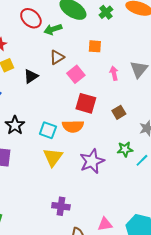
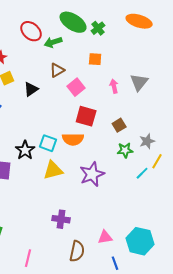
green cross: (106, 12) -> (98, 28), moved
black star: (15, 125) -> (25, 150), moved
green star: (125, 149) -> (125, 150), moved
yellow triangle: (53, 157) -> (53, 170), turned 40

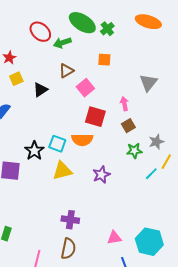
pink arrow: (114, 86) -> (124, 104), moved
purple star: (92, 174) -> (101, 175), size x0.7
brown semicircle: (77, 251) -> (68, 249), moved

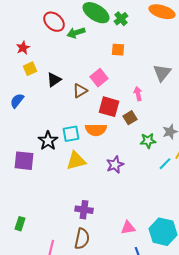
brown triangle: (66, 71) -> (80, 91), moved
brown square: (128, 126) -> (130, 118), moved
cyan square: (57, 144) -> (71, 134), turned -30

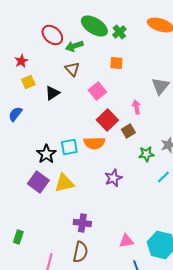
brown triangle: (80, 91) -> (72, 69), moved, turned -42
red square: (109, 107) -> (107, 120), turned 30
purple square: (24, 161) -> (38, 182), moved, turned 30
yellow triangle: (76, 161) -> (64, 183), moved

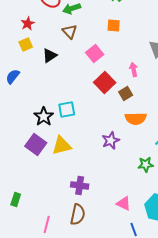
red star: (21, 61) -> (28, 24), moved
orange semicircle: (94, 143) -> (136, 118), moved
green star: (146, 154) -> (146, 164), moved
pink triangle: (126, 241) -> (124, 204), turned 35

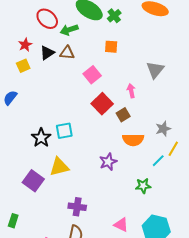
brown triangle: (70, 32) -> (67, 53), turned -42
black triangle: (50, 56) -> (47, 53), moved
purple square: (36, 144) -> (33, 181), moved

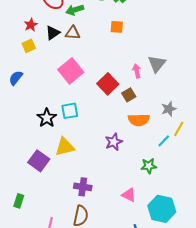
gray triangle: (155, 70) -> (157, 64), moved
pink square: (92, 75) -> (71, 71), moved, size x1.4
pink triangle: (121, 225) -> (129, 195), moved

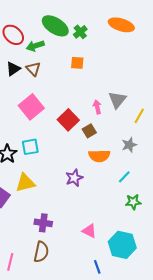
brown triangle: (73, 33) -> (33, 69), turned 42
yellow line: (179, 129) -> (139, 116), moved
green star: (149, 166) -> (133, 202), moved

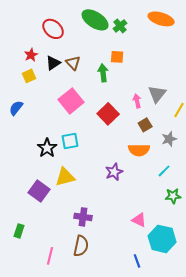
green arrow: (35, 46) -> (103, 73), moved, turned 102
brown square: (89, 131) -> (145, 125), moved
pink triangle: (89, 231) -> (139, 220), moved

